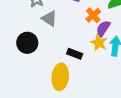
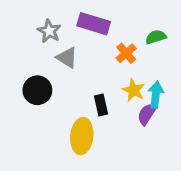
purple semicircle: (103, 28) -> (147, 114), moved
black rectangle: (75, 54) -> (101, 105), turned 56

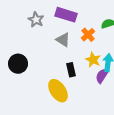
gray triangle: (67, 58) -> (63, 40), moved
black circle: (37, 90) -> (18, 64), moved
yellow ellipse: (82, 136) -> (58, 91), turned -40

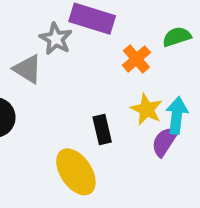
gray star: (36, 20) -> (56, 39), moved
gray triangle: (63, 40) -> (28, 69), moved

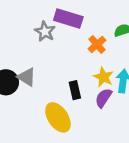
gray triangle: (28, 69) -> (27, 77), moved
purple semicircle: (165, 142) -> (103, 98), moved

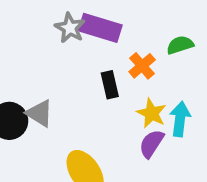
gray star: (45, 32) -> (70, 28), moved
black rectangle: (75, 90) -> (110, 85), moved

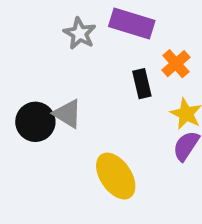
gray star: (70, 28) -> (80, 33), moved

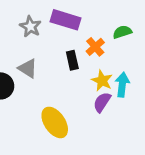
gray triangle: (68, 114) -> (28, 68), moved

